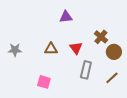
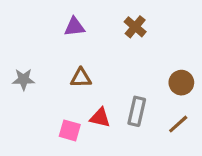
purple triangle: (66, 17) -> (75, 27), moved
brown cross: (101, 37) -> (135, 27), moved
red triangle: (76, 48) -> (100, 118), moved, turned -40

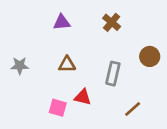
brown circle: (181, 83) -> (150, 56), moved
gray rectangle: (137, 111) -> (113, 74), moved
brown line: (178, 124) -> (133, 109), moved

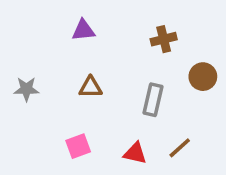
brown cross: (112, 22) -> (164, 39), moved, turned 36
red triangle: (83, 97) -> (135, 153), moved
pink square: (58, 108) -> (78, 146), turned -36

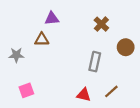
brown cross: (164, 39) -> (101, 24), turned -32
brown triangle: (91, 87) -> (42, 40), moved
pink square: (78, 146) -> (26, 90), moved

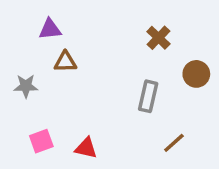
purple triangle: (52, 19) -> (50, 29), moved
red triangle: (84, 95) -> (86, 148), moved

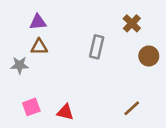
brown cross: (158, 38) -> (132, 23), moved
brown triangle: (65, 62) -> (39, 47), moved
gray rectangle: (148, 96) -> (97, 47), moved

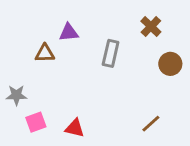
purple triangle: (38, 22) -> (69, 32), moved
gray star: (20, 65) -> (16, 95), moved

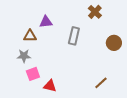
brown cross: (151, 26) -> (95, 12), moved
gray star: (16, 95) -> (24, 56), moved
pink square: (36, 122) -> (33, 74), moved

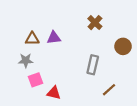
brown cross: (95, 12) -> (95, 23), moved
purple triangle: (46, 22) -> (54, 38), moved
gray rectangle: (74, 36) -> (93, 65), moved

